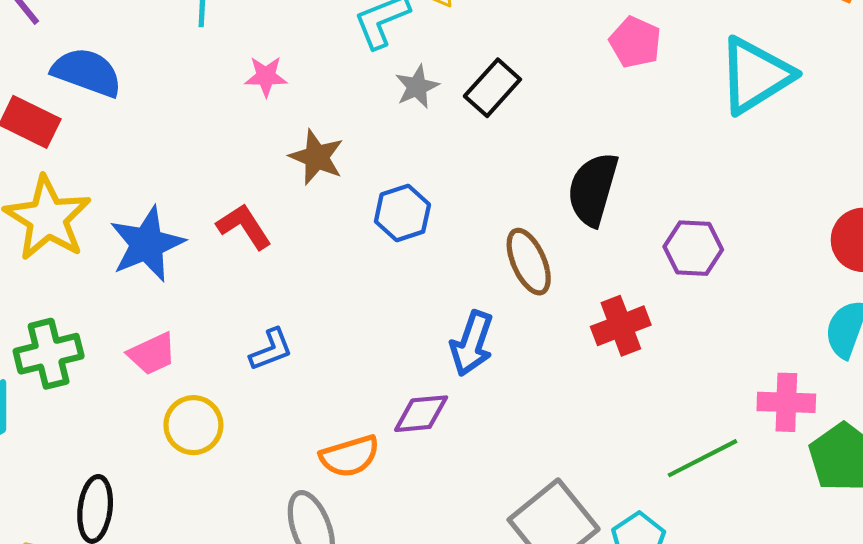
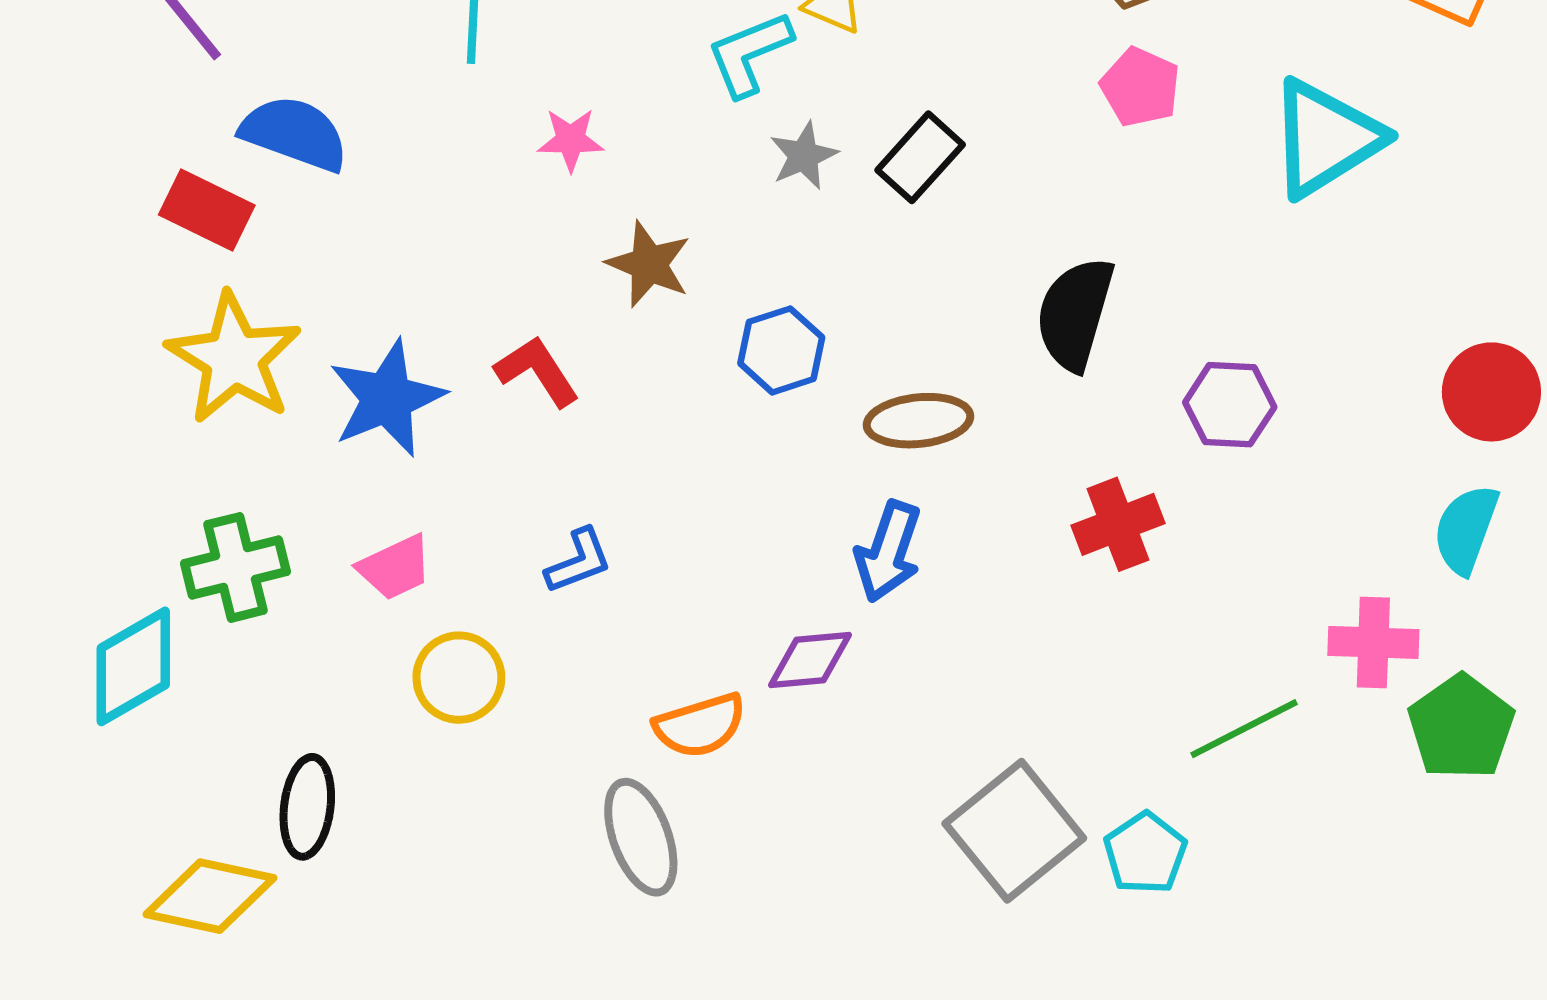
brown ellipse: (529, 262) -> (919, 421), moved, turned -72

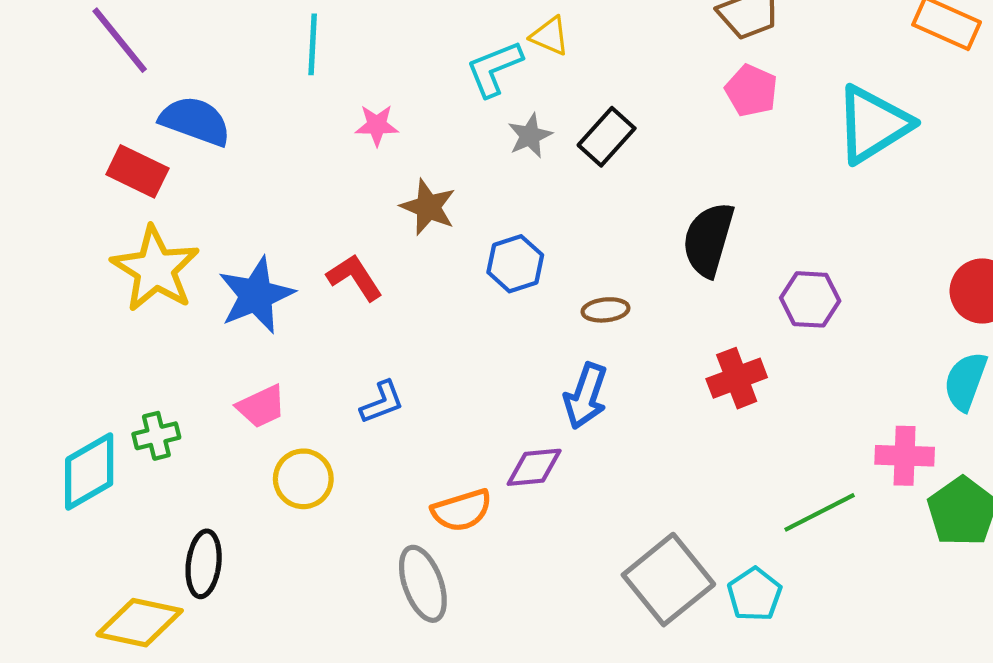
brown ellipse: (919, 421) -> (606, 310), size x0.7
green cross: (235, 567) -> (156, 436), moved, size x0.7

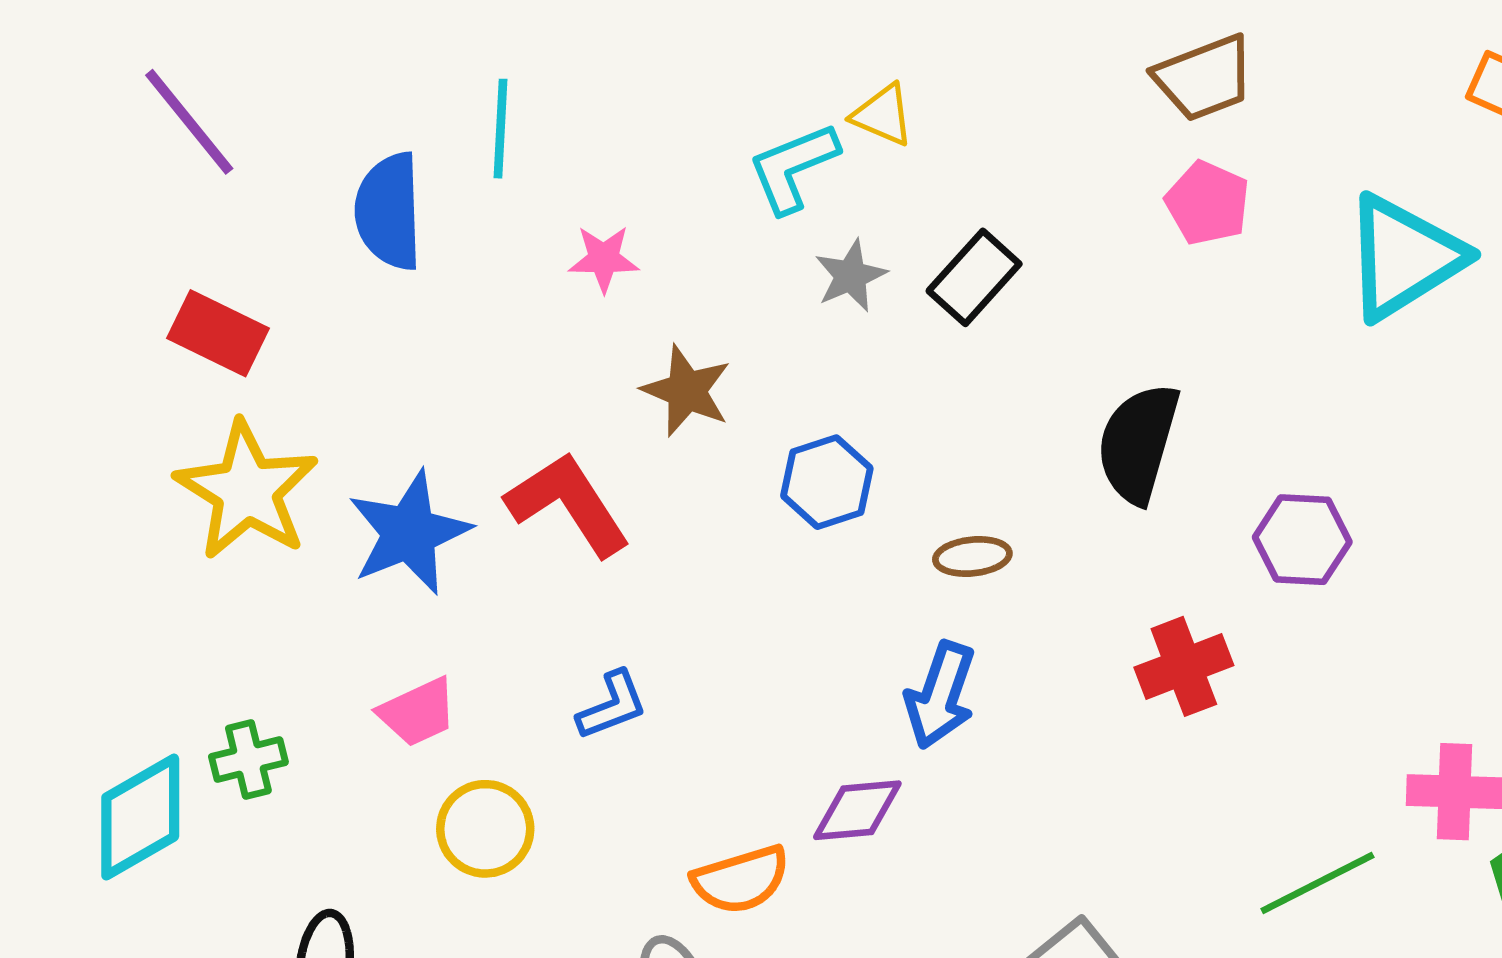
blue semicircle: (195, 121) -> (389, 211), moved, turned -112
red L-shape: (355, 277) -> (568, 504), size x1.4

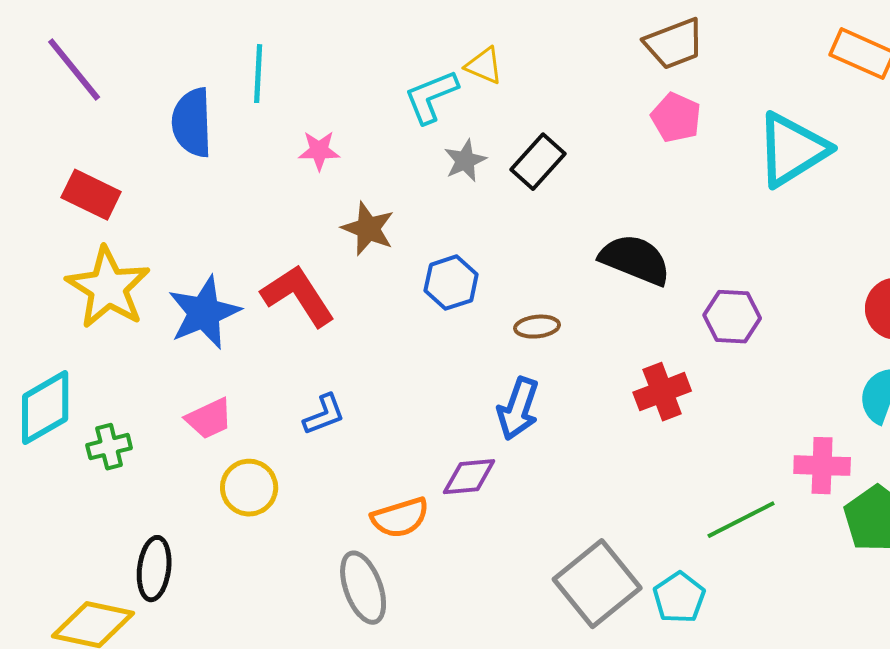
black semicircle: (1138, 443) -> (635, 260), turned 96
cyan diamond: (140, 817) -> (45, 408), moved

